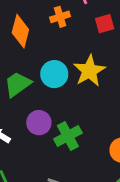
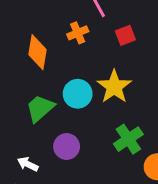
green cross: (68, 136) -> (128, 139), moved

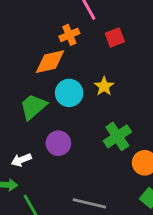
orange diamond: (38, 52) -> (50, 62), moved, turned 68
yellow star: (114, 87) -> (104, 86), size x0.6
white arrow: (28, 164) -> (21, 160), turned -48

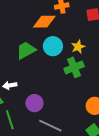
green cross: (117, 136) -> (74, 67), moved
purple circle: (58, 143) -> (34, 103), moved

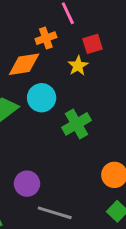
yellow star: (78, 47) -> (78, 66), moved

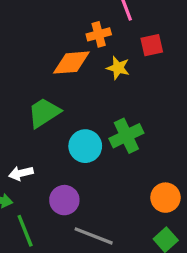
yellow star: (78, 66) -> (118, 68), moved, turned -30
cyan circle: (42, 98) -> (85, 146), moved

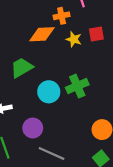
red square: (152, 45) -> (96, 34), moved

